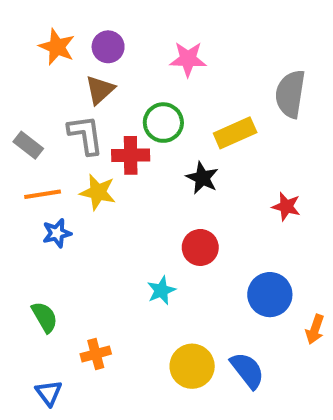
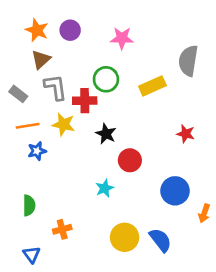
brown triangle: (100, 90) -> (41, 59), moved
black star: (202, 178) -> (106, 134), moved
green semicircle: (45, 317) -> (29, 205), turned 30

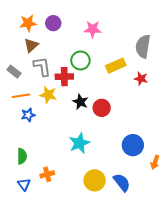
orange star: (37, 30) -> (28, 23), turned -30
red star: (186, 134) -> (141, 79), moved
red circle: (130, 160) -> (102, 108), moved
cyan star: (105, 188) -> (79, 143), size x1.5
blue triangle: (32, 255) -> (24, 184), moved

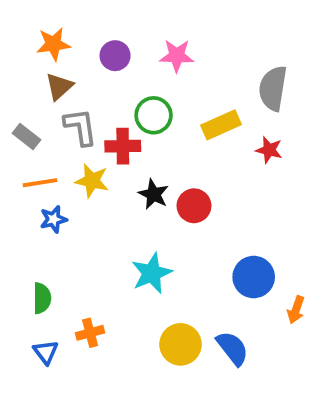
purple circle: (53, 23) -> (115, 56), moved

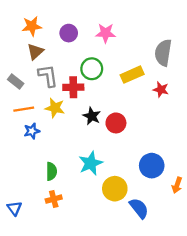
green semicircle: (42, 298) -> (51, 171), moved
yellow circle: (181, 344) -> (115, 189), moved
blue triangle: (46, 352) -> (15, 208), moved

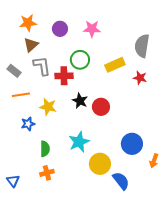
yellow star: (55, 108) -> (48, 107), moved
blue star: (32, 131) -> (28, 124), moved

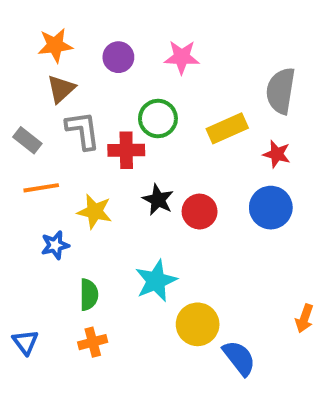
blue circle: (132, 144) -> (271, 208), moved
blue triangle: (13, 181) -> (25, 342), moved

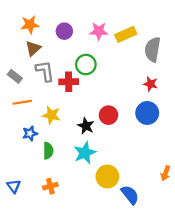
yellow rectangle: (227, 128) -> (126, 34), moved
black star: (158, 200) -> (86, 126), moved
green semicircle: (89, 295) -> (48, 151), moved

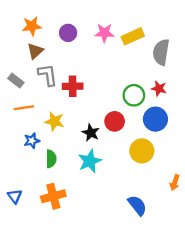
green circle: (86, 65) -> (134, 95), moved
yellow circle: (107, 176) -> (142, 151), moved
orange cross: (50, 186) -> (53, 196), size x1.5

